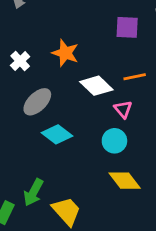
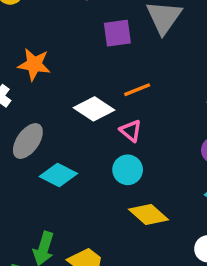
orange star: (65, 53) -> (34, 64), moved

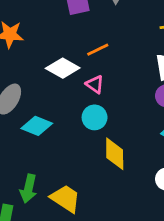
yellow diamond: (149, 214) -> (115, 154), turned 52

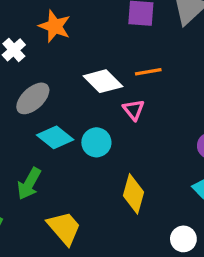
cyan circle: (95, 117) -> (96, 142), moved
green arrow: (28, 189) -> (29, 184), moved

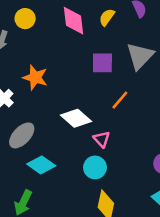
orange line: (148, 72) -> (120, 100), moved, turned -36
cyan circle: (96, 142) -> (95, 167), moved

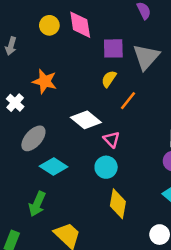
yellow semicircle: (107, 17) -> (109, 79), moved
yellow circle: (25, 19) -> (49, 25), moved
purple square: (102, 63) -> (113, 48), moved

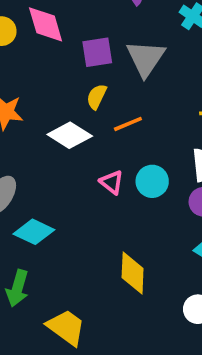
orange line: (128, 101) -> (128, 124), turned 36
white diamond: (86, 120) -> (70, 135), moved
cyan circle: (106, 167) -> (152, 181), moved

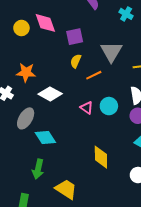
gray triangle: (146, 58) -> (111, 52), moved
white diamond: (70, 135) -> (50, 94), moved
cyan diamond: (34, 232) -> (45, 137), turned 35

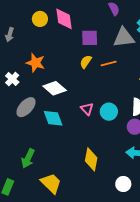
gray triangle: (111, 52) -> (124, 38), moved, turned 40
orange line: (94, 75) -> (109, 63), moved
cyan diamond: (45, 137) -> (53, 118), moved

